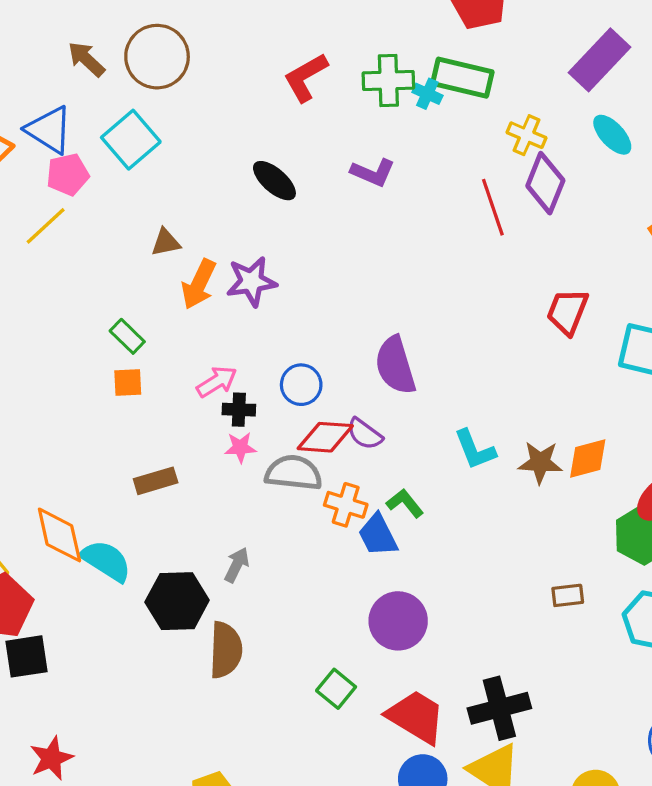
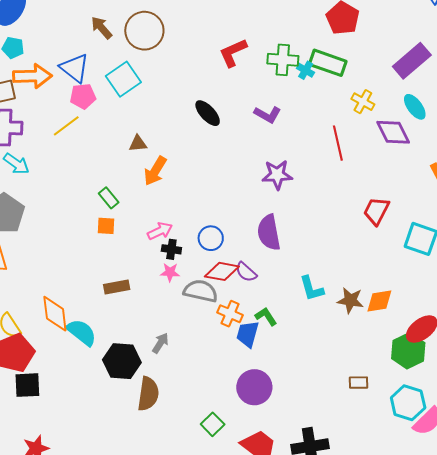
purple diamond: (545, 183) -> (393, 132), moved, turned -54
purple star: (251, 282) -> (277, 175), moved
blue trapezoid: (378, 535) -> (248, 334), turned 36

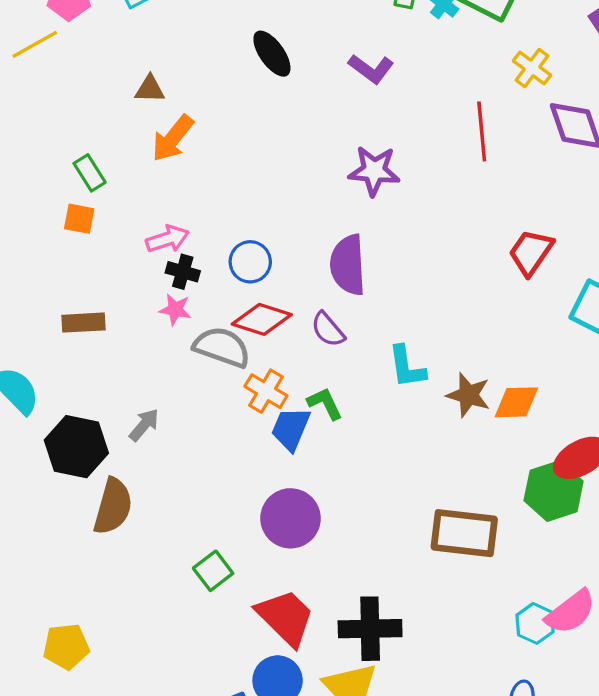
purple semicircle: (246, 272) -> (328, 329), moved
brown rectangle: (358, 383) -> (464, 533), size x2.0
cyan hexagon: (408, 403) -> (535, 623), moved, size x0.7

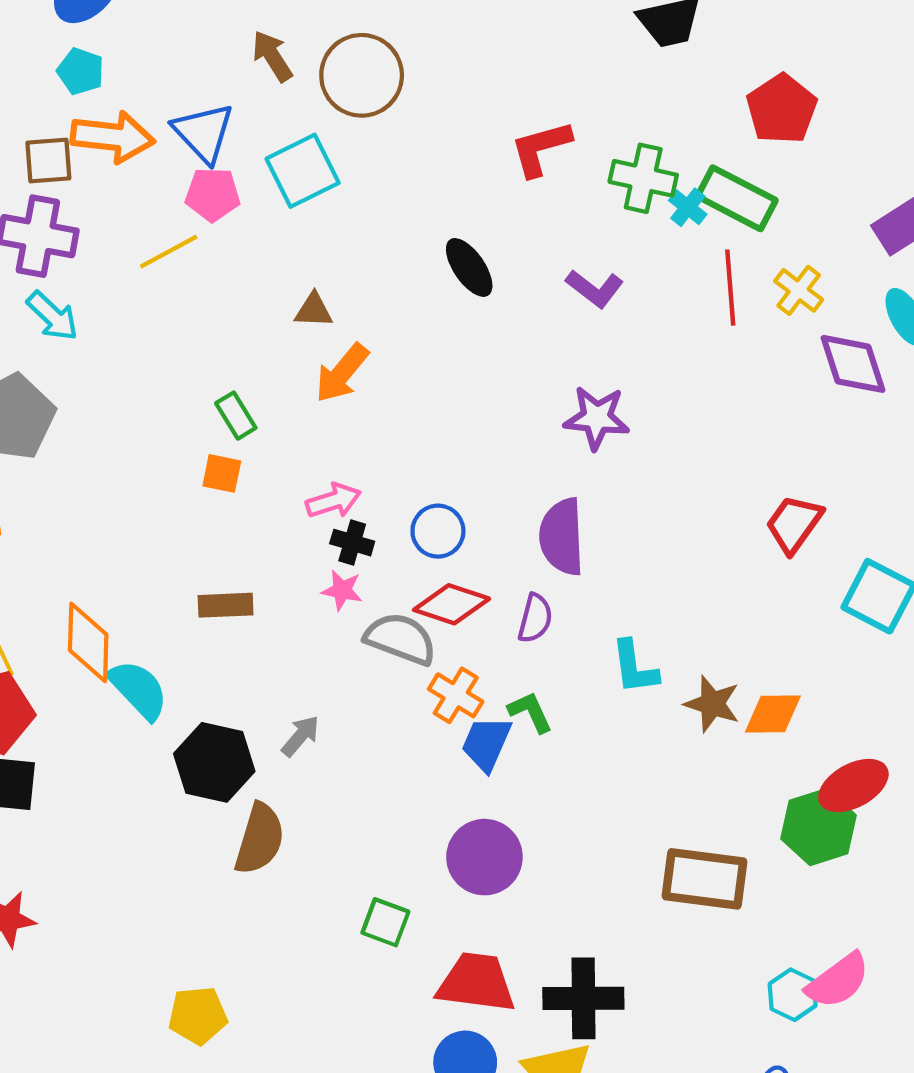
red line: (482, 131) -> (730, 288), moved
purple semicircle: (328, 329) -> (535, 618), turned -126
green square: (213, 571) -> (385, 922), turned -33
red trapezoid: (285, 617) -> (476, 983), turned -38

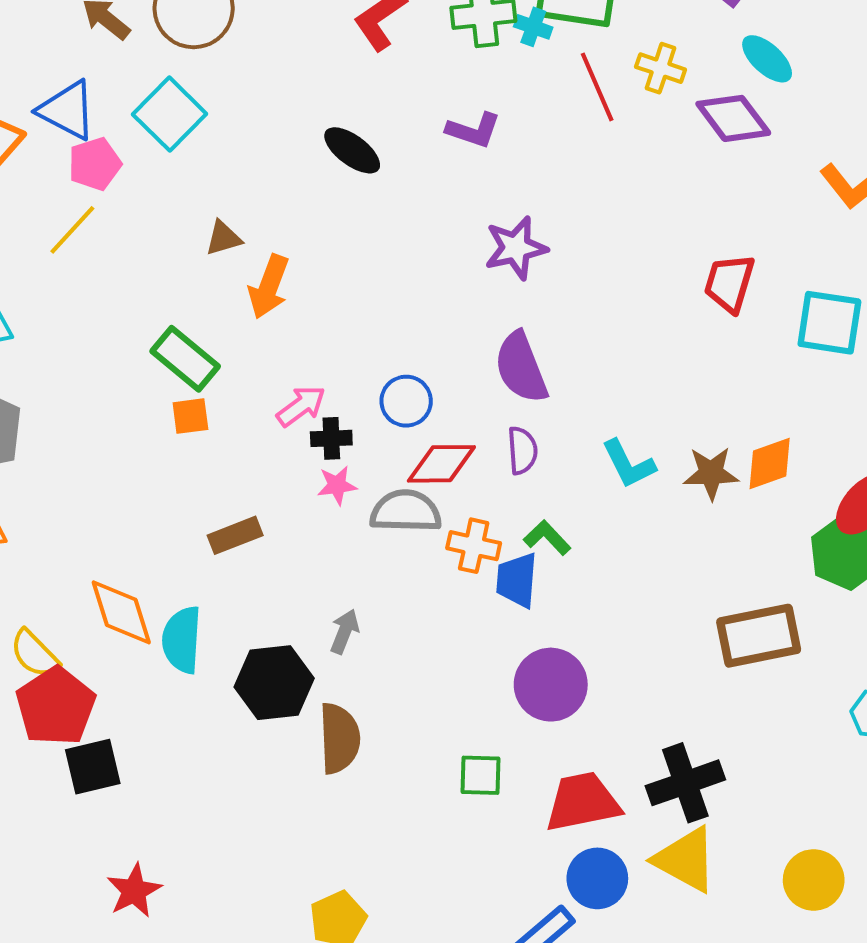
green rectangle: (236, 416) -> (185, 359), size x1.5
cyan semicircle: (138, 690) -> (182, 640), turned -114

